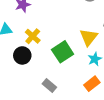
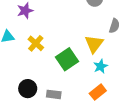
black circle: (22, 55) -> (28, 89), moved
gray rectangle: (49, 85) -> (54, 94), turned -32

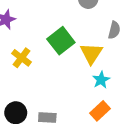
green square: (67, 59) -> (61, 41), moved

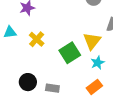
green square: (61, 41) -> (70, 53), moved

